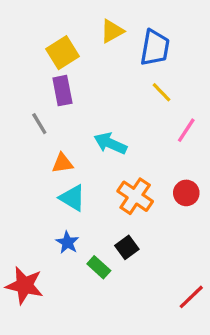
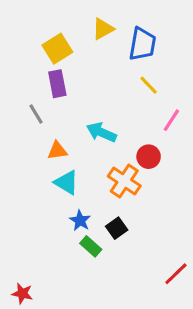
red circle: (186, 193) -> (149, 157), moved
blue star: (67, 242) -> (80, 221), moved
red star: (25, 285) -> (22, 294), moved, size x0.6

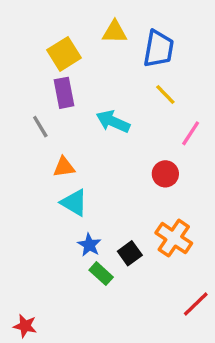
yellow triangle: (103, 29) -> (115, 32), turned 30
cyan arrow: (101, 132) -> (113, 121), moved
orange cross: (124, 181) -> (174, 238), moved

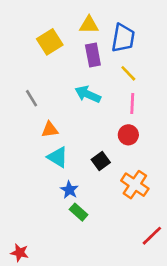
purple rectangle: (64, 93) -> (93, 55), moved
pink line: (191, 133) -> (132, 103), moved, turned -30
black square: (130, 253) -> (101, 161), moved

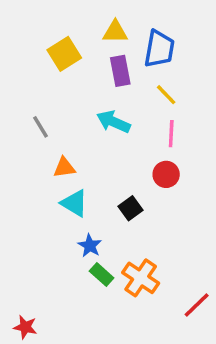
orange cross: (135, 185) -> (141, 278), moved

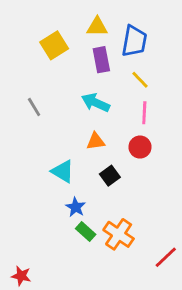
orange triangle: (64, 168) -> (96, 141), moved

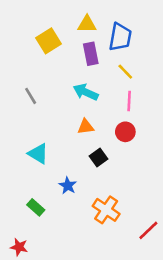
cyan triangle: (63, 171) -> (38, 154), moved
green rectangle: (86, 231) -> (36, 207), moved

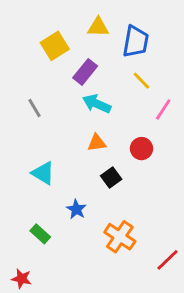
purple rectangle: (91, 54) -> (85, 72), moved, turned 50
pink line: (129, 101) -> (163, 110), moved, turned 30

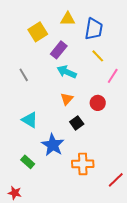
orange triangle: (97, 143) -> (67, 99), turned -40
blue star: (76, 209) -> (53, 145), size x1.6
orange cross: (120, 237) -> (83, 164), turned -35

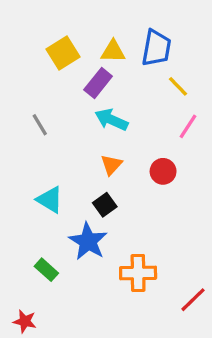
yellow triangle: (68, 19) -> (113, 51), moved
yellow line: (98, 56) -> (178, 86), moved
black square: (77, 123) -> (105, 205), moved

